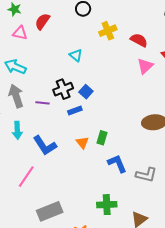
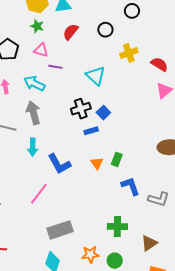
red semicircle: (42, 21) -> (71, 32), moved
cyan triangle: (76, 55) -> (96, 76), size x1.5
purple line: (42, 103) -> (55, 67), moved

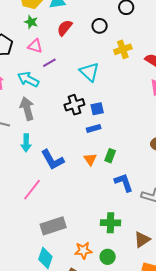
purple line: (55, 67) -> (49, 63), turned -40
blue square: (103, 113) -> (97, 109), turned 32
blue rectangle: (91, 131) -> (94, 128), moved

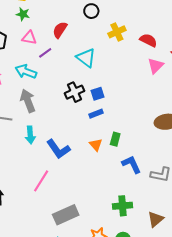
red semicircle: (65, 28) -> (60, 30), moved

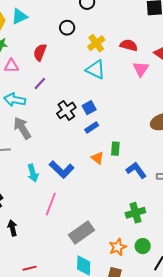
purple line: (45, 53) -> (40, 84), moved
cyan triangle: (86, 58) -> (95, 70), moved
cyan arrow: (30, 135) -> (33, 173), moved

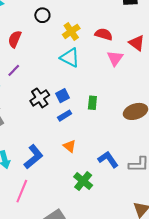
green rectangle: (115, 149) -> (92, 103), moved
blue L-shape: (62, 169) -> (33, 157), turned -85
green cross: (135, 213) -> (83, 181), moved, turned -36

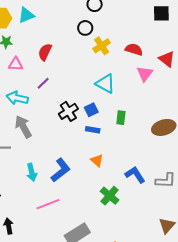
black circle: (42, 15) -> (85, 28), moved
cyan triangle: (70, 58) -> (105, 84), moved
blue rectangle: (65, 116) -> (93, 130), turned 40
pink line: (22, 191) -> (48, 204), turned 45

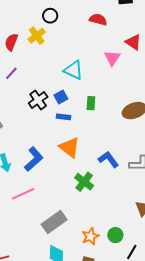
yellow cross: (102, 46) -> (37, 36), moved
red semicircle: (134, 49) -> (98, 19), moved
orange triangle: (97, 160) -> (70, 147), size x1.6

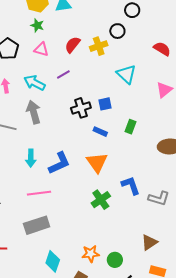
cyan triangle: (73, 70) -> (126, 74), moved
blue square: (61, 97) -> (105, 104), moved
gray rectangle: (54, 222) -> (37, 225), moved

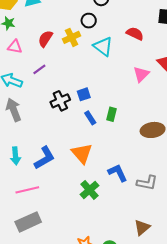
cyan triangle: (126, 74) -> (103, 47), moved
blue rectangle: (100, 132) -> (90, 118), moved, turned 40

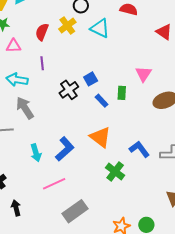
purple line: (39, 69) -> (42, 63), turned -48
pink triangle: (141, 74) -> (143, 74), moved
gray rectangle: (28, 222) -> (75, 211), moved

